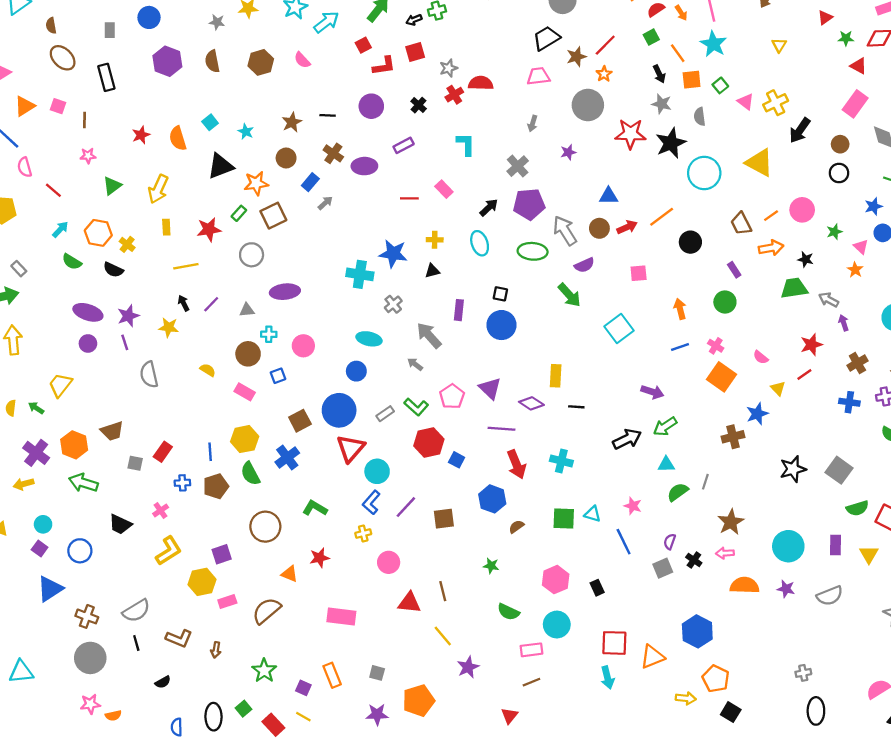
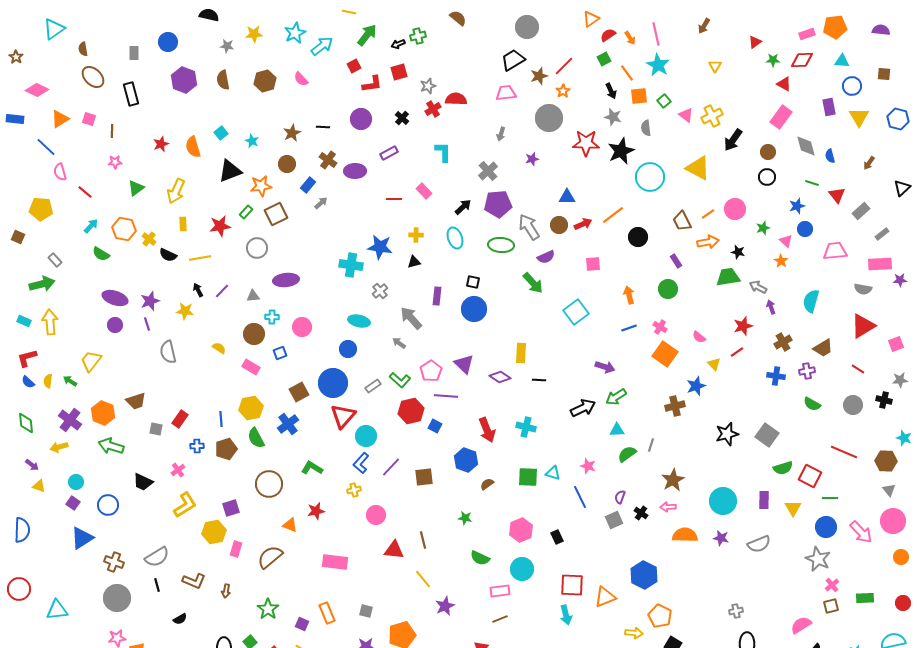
black semicircle: (113, 270) -> (168, 255), moved
purple line: (501, 429) -> (446, 396), moved
pink rectangle: (227, 601) -> (236, 549), turned -56

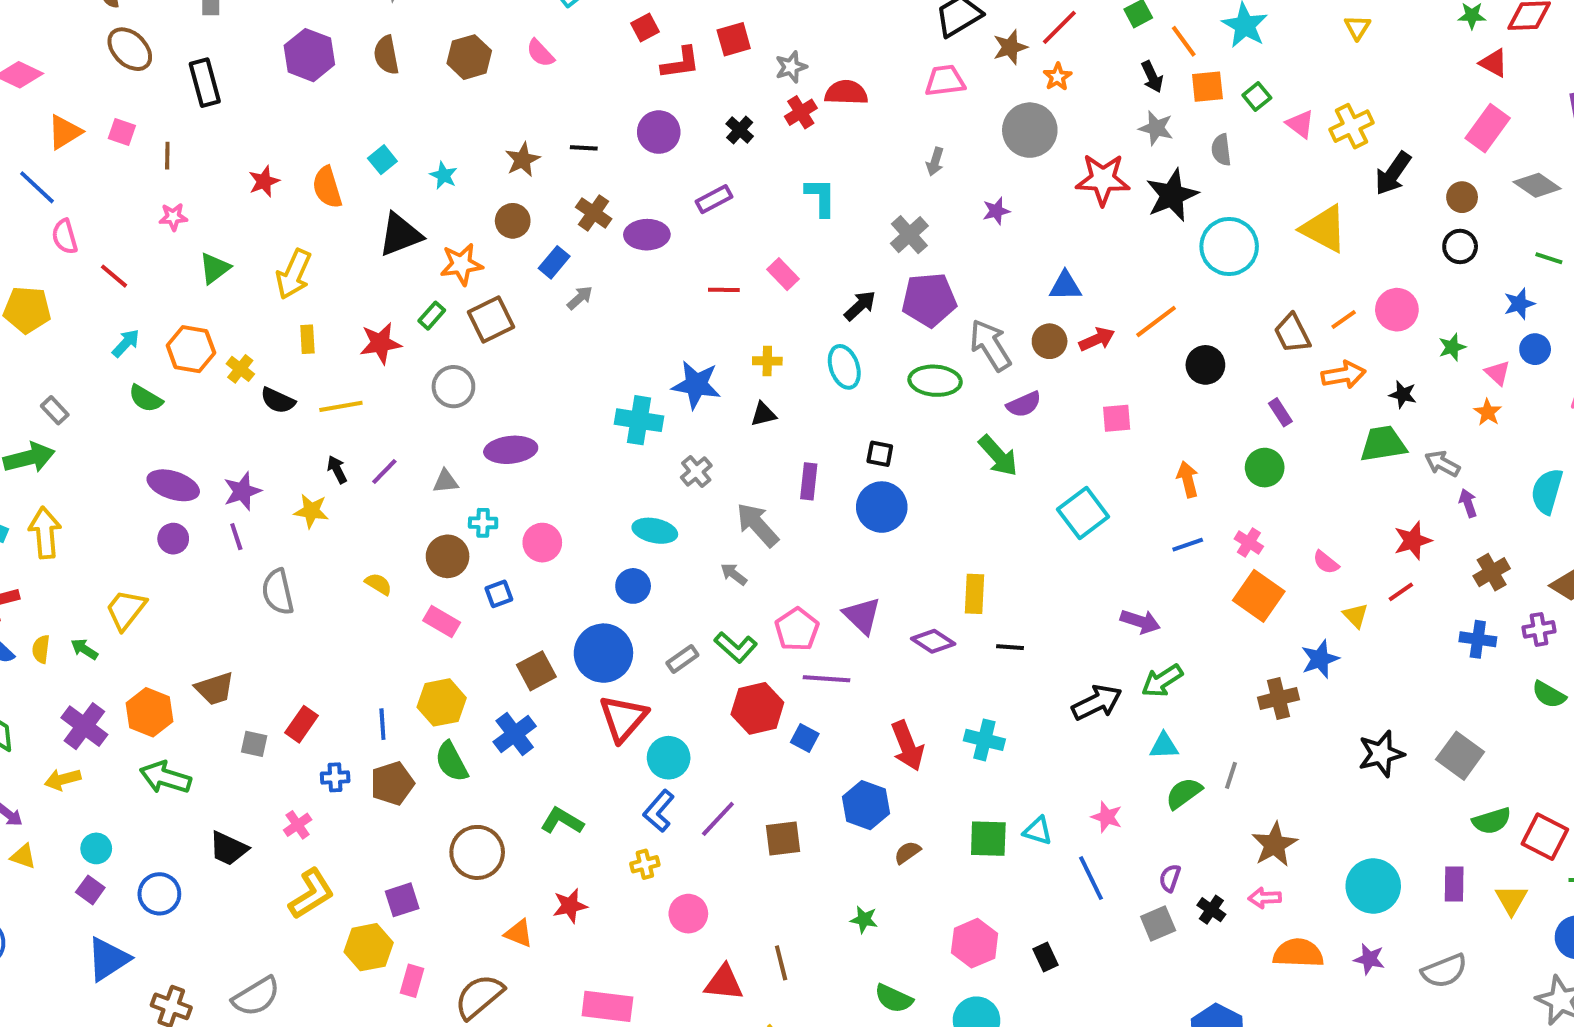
gray diamond: (806, 146) -> (1537, 185), turned -40

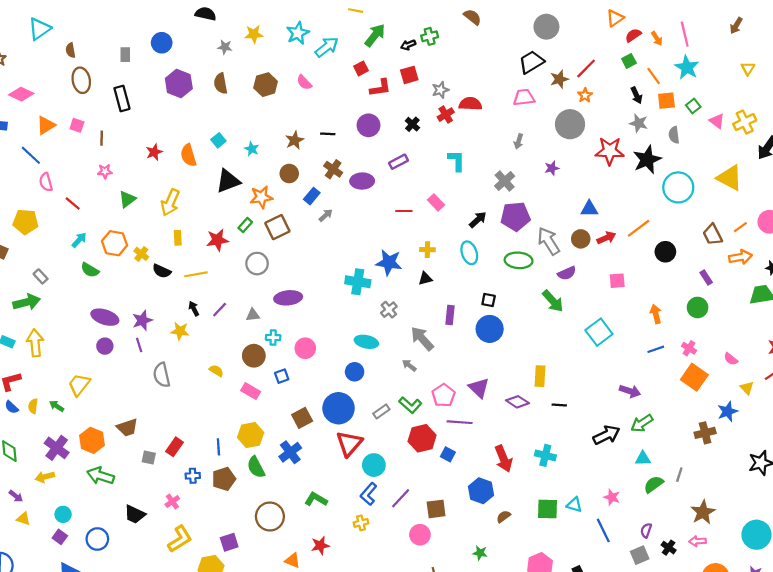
brown ellipse: (130, 49) -> (81, 80), turned 35
pink circle: (688, 914) -> (420, 535), moved

